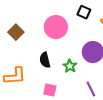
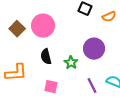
pink circle: (56, 27) -> (43, 26), moved

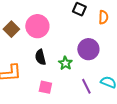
orange semicircle: (109, 17) -> (103, 17), turned -64

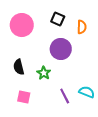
pink circle: (37, 26) -> (22, 25), moved
purple circle: (88, 49) -> (61, 49), moved

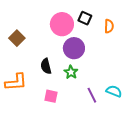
pink circle: (22, 25) -> (62, 24), moved
purple circle: (61, 49) -> (74, 48), moved

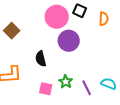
green star: (71, 72) -> (66, 82), moved

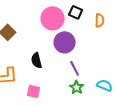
green star: (66, 82) -> (77, 87), moved
purple line: (87, 88) -> (75, 68), moved
pink square: (46, 89) -> (34, 91), moved

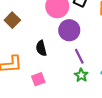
pink square: (34, 91) -> (38, 79), turned -32

